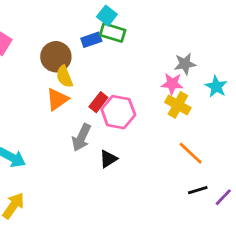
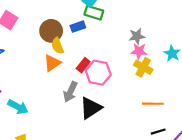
blue rectangle: (91, 40) -> (78, 27), moved
gray star: (185, 64) -> (137, 36), moved
orange line: (191, 153) -> (153, 104), turned -42
black triangle: (108, 159) -> (91, 108), size x1.6

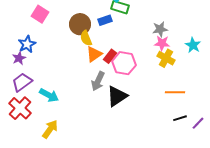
orange triangle: (52, 63) -> (94, 54), moved

